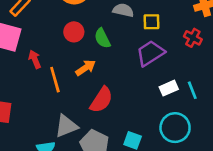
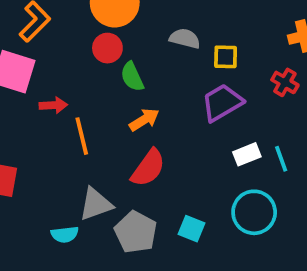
red circle: (74, 32) -> (107, 48), moved
green semicircle: (102, 38) -> (132, 77), moved
red arrow: (35, 59) -> (53, 105), turned 108
orange arrow: (86, 68) -> (144, 120), moved

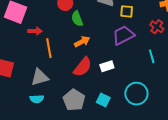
white rectangle: (247, 154) -> (107, 66), moved
cyan line: (281, 159) -> (152, 56), moved
gray triangle: (96, 204) -> (40, 77), moved

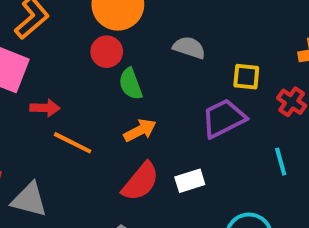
yellow square: (127, 11) -> (246, 77), moved
orange line: (49, 48) -> (73, 143), turned -54
gray triangle: (40, 77) -> (29, 200), moved, turned 30

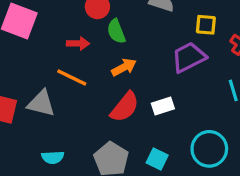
red arrow: (45, 108) -> (78, 43), moved
gray triangle: (29, 200) -> (41, 103), moved

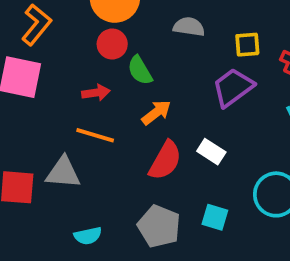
white rectangle: (163, 106) -> (211, 152), turned 60

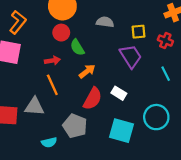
purple trapezoid: (233, 87) -> (131, 56), turned 95
orange line: (95, 135) -> (52, 85), turned 50
cyan square: (215, 217) -> (122, 131), size x1.6
gray pentagon: (159, 226) -> (75, 126), moved

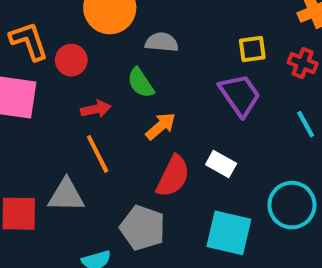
orange L-shape: (18, 22) -> (29, 41), turned -55
gray semicircle: (105, 22) -> (162, 42), moved
red circle: (61, 33) -> (71, 60), moved

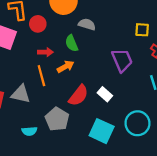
yellow square: (252, 49) -> (142, 30), moved
orange arrow: (161, 126) -> (66, 67), moved

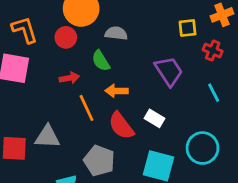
red circle: (38, 24) -> (66, 37), moved
orange arrow: (66, 67) -> (116, 91), moved, turned -140
orange line: (41, 76) -> (87, 108), moved
red semicircle: (78, 95) -> (121, 126), turned 115

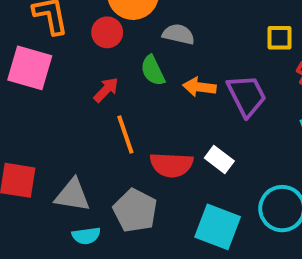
red arrow: (69, 78) -> (106, 90), turned -42
orange arrow: (116, 91) -> (199, 87), moved
red semicircle: (121, 126) -> (171, 165), turned -56
gray triangle: (47, 137) -> (73, 195), moved

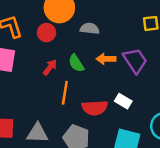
green semicircle: (153, 71) -> (76, 63), moved
orange line: (125, 135) -> (65, 93), turned 35

